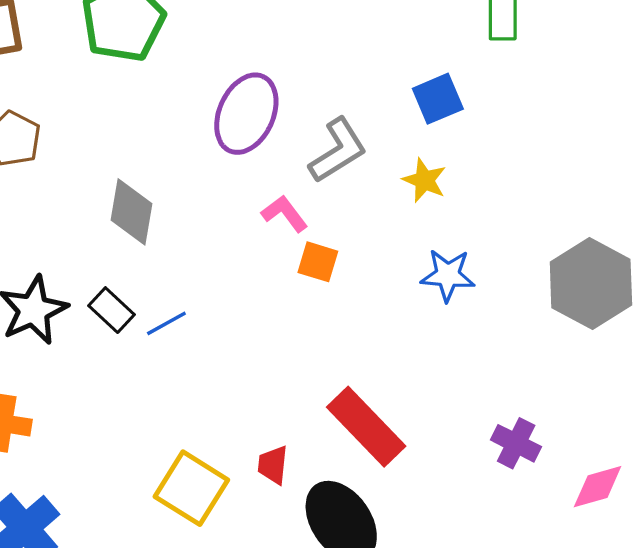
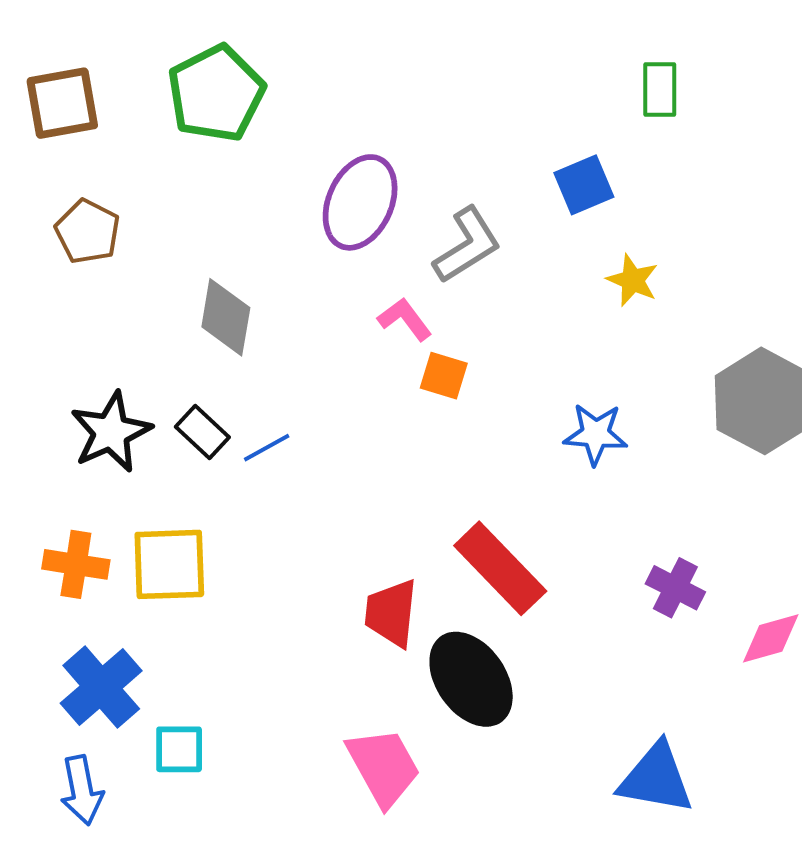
yellow star: (424, 180) -> (633, 280), moved
blue star: (448, 275) -> (596, 434), moved
red trapezoid: (273, 465) -> (391, 613), size x1.5
yellow square: (191, 488) -> (169, 564), moved, turned -34

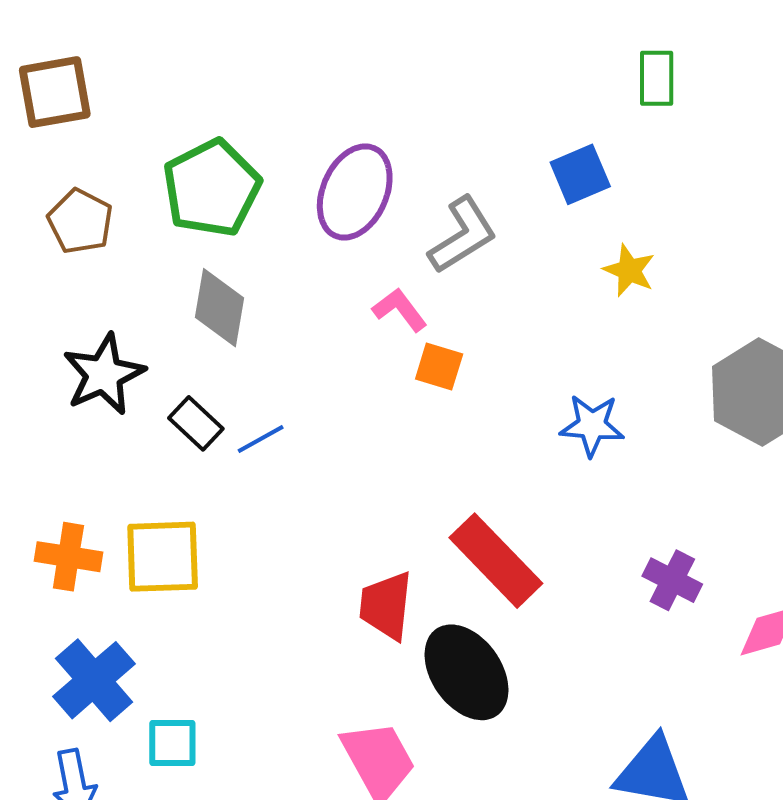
green pentagon: (216, 93) -> (212, 188), moved
black star: (111, 432) -> (104, 374), moved

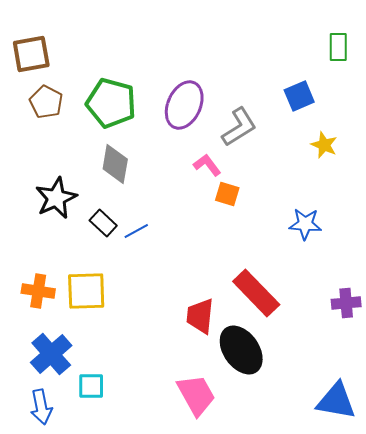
green pentagon: (212, 188) -> (111, 103), turned -30
brown pentagon: (80, 221) -> (46, 102), moved
purple cross: (672, 580) -> (346, 303), turned -32

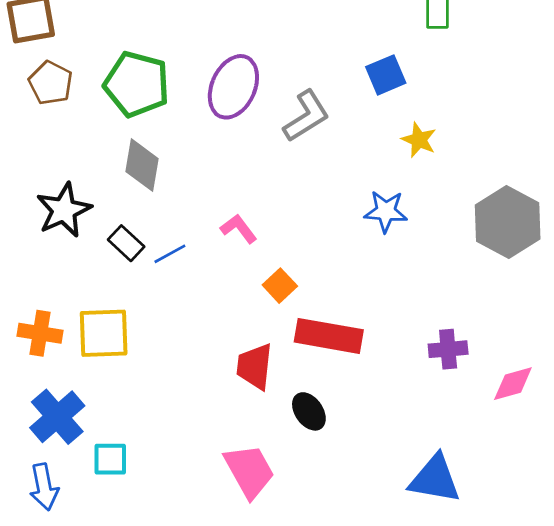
pink L-shape: (207, 165) -> (239, 229), moved
orange square: (227, 194) -> (280, 286), moved, turned 30
blue star: (305, 224) -> (386, 211), moved
red rectangle: (256, 293) -> (329, 336), turned -36
black ellipse: (241, 350) -> (309, 411), size x0.6

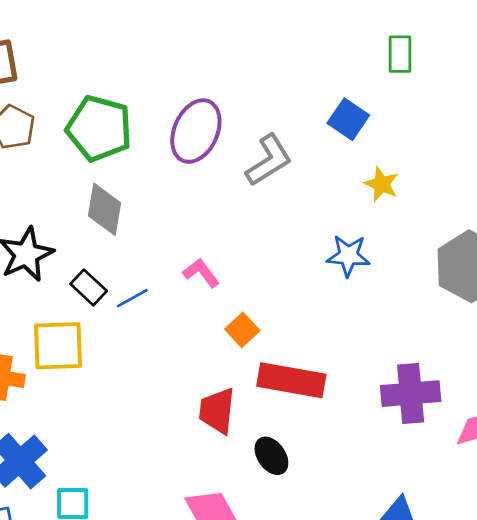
blue square: (386, 75) -> (348, 119), turned -33
yellow square: (104, 333) -> (58, 346), moved
purple cross: (448, 349) -> (411, 394), size x1.5

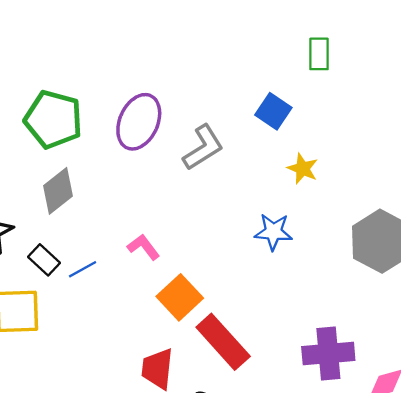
gray diamond: (104, 209) -> (58, 191), turned 42
orange square: (242, 330) -> (180, 297), size x1.5
red rectangle: (291, 380) -> (223, 342), turned 38

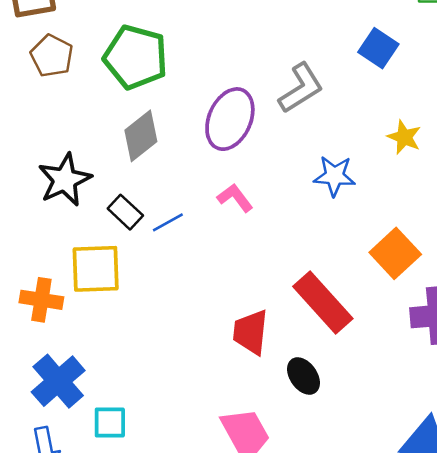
purple ellipse: (139, 122) -> (230, 119), moved
yellow star: (303, 169) -> (404, 137), moved
blue star: (273, 232) -> (334, 176), moved
orange square: (180, 297) -> (395, 253), moved

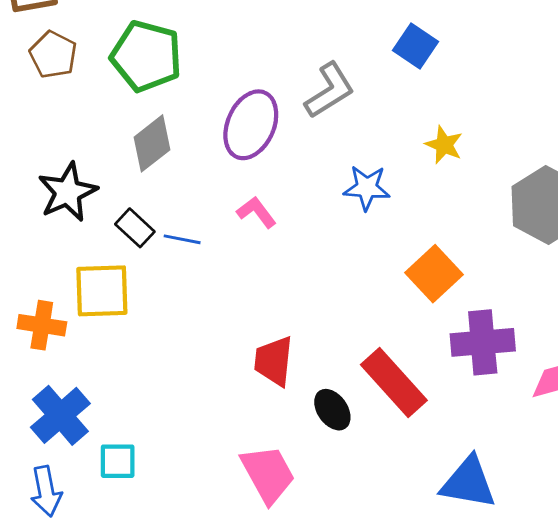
blue line: (168, 222) -> (182, 239), turned 40
red rectangle: (323, 302) -> (394, 382), moved

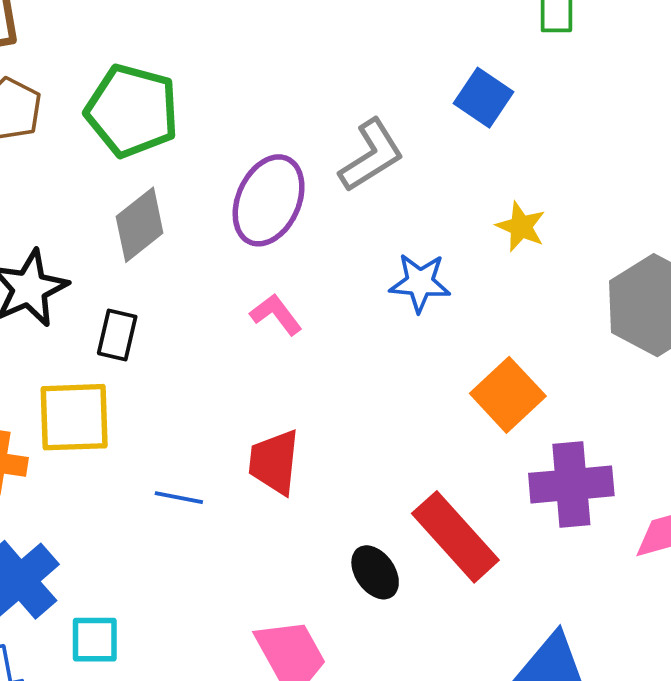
black rectangle: (135, 228) -> (117, 335), turned 60
blue line: (182, 239) -> (179, 498), moved
red trapezoid: (274, 361) -> (274, 462), moved

